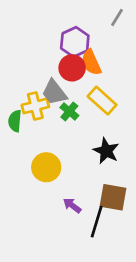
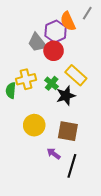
orange semicircle: (91, 62) -> (68, 21), moved
gray trapezoid: (54, 92) -> (37, 43), moved
black star: (106, 151) -> (66, 96), moved, turned 30
brown square: (113, 197) -> (68, 131), moved

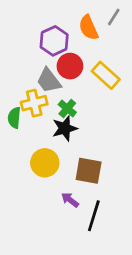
purple hexagon: (56, 31) -> (54, 41), moved
gray trapezoid: (37, 43) -> (49, 81), moved
yellow rectangle: (76, 75) -> (106, 75), moved
black star: (66, 96) -> (65, 128), moved

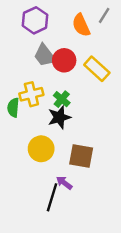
purple hexagon: (54, 41) -> (35, 20), moved
gray trapezoid: (49, 81) -> (45, 55), moved
black line: (94, 216) -> (52, 197), moved

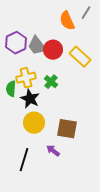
purple hexagon: (35, 20) -> (16, 43), moved
black star: (59, 117) -> (30, 99), moved, turned -30
black line: (52, 197) -> (24, 160), moved

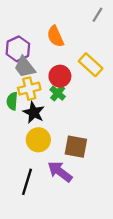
orange semicircle: (67, 21) -> (55, 36), moved
gray trapezoid: (37, 46) -> (25, 67), moved
red circle: (53, 50) -> (60, 76), moved
purple arrow: (53, 151) -> (60, 172), size x1.6

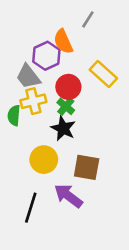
gray line: (97, 15) -> (88, 19), moved
purple hexagon: (18, 49) -> (46, 56), moved
black star: (34, 112) -> (63, 128), moved

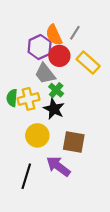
gray line: (88, 19) -> (75, 33), moved
gray trapezoid: (28, 77) -> (45, 74), moved
red circle: (68, 87) -> (59, 56), moved
yellow cross: (33, 101) -> (29, 99), moved

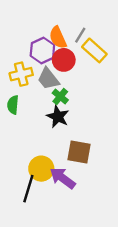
yellow rectangle: (88, 63) -> (94, 50), moved
yellow cross: (29, 99) -> (21, 74), moved
yellow circle: (37, 135) -> (41, 169), moved

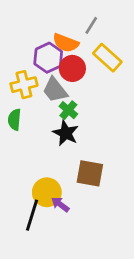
gray line: (80, 35) -> (91, 25), moved
orange semicircle: (58, 37) -> (66, 43), turned -45
purple arrow: (63, 178) -> (60, 204), moved, size x0.6

